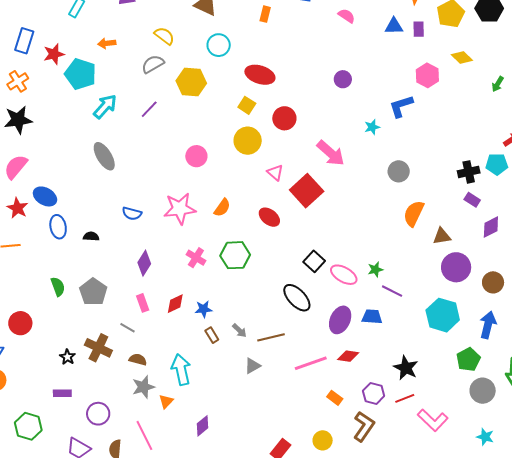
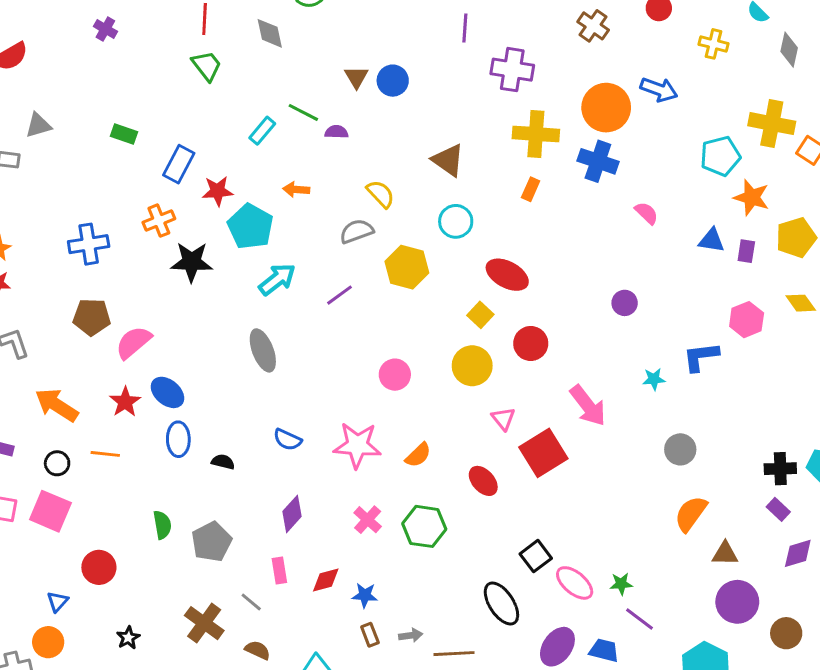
black star: (18, 120) -> (192, 262), moved
gray arrow: (239, 330) -> (411, 635), turned -63
black star: (67, 357) -> (128, 638), moved

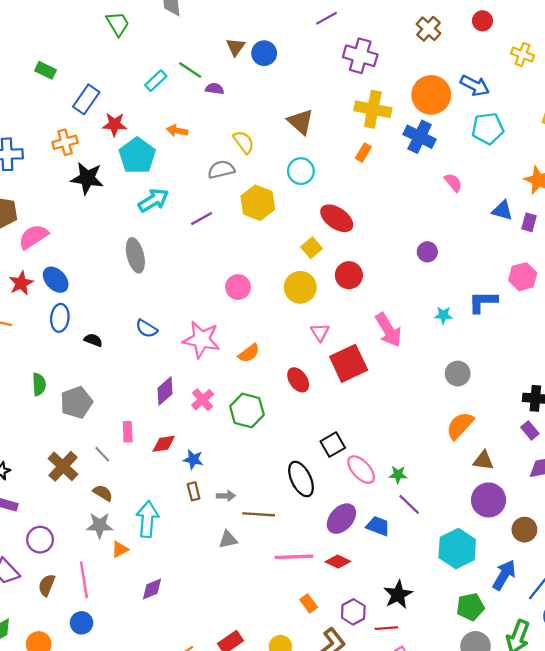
purple line: (465, 28) -> (327, 18), turned 50
cyan pentagon: (720, 156) -> (488, 128), moved
purple diamond: (292, 514) -> (165, 391), moved

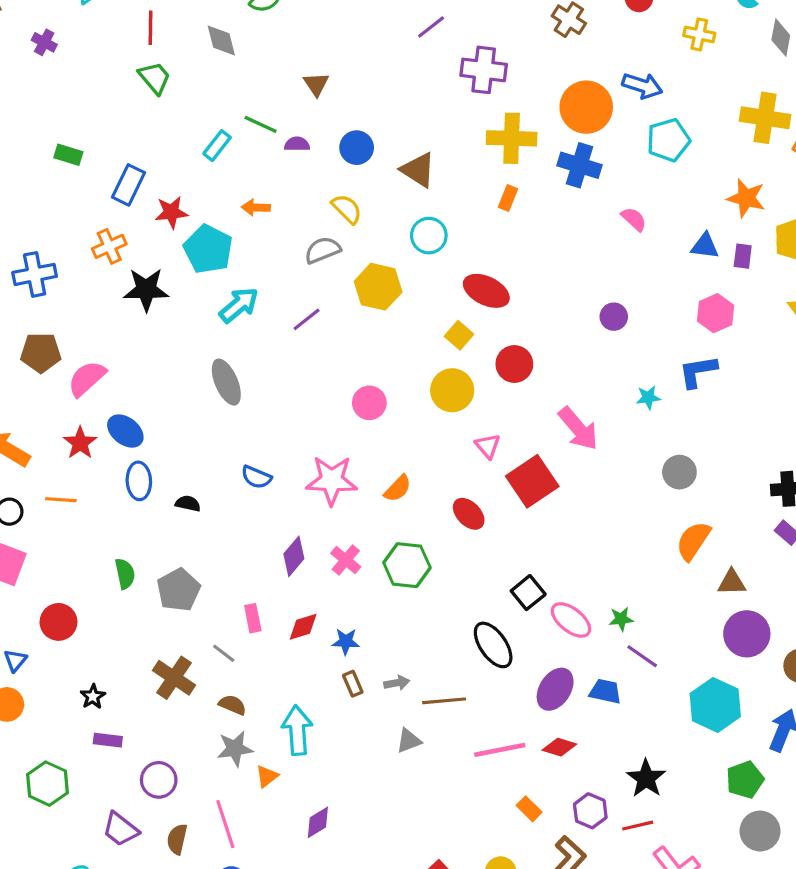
blue circle: (264, 53) -> (357, 148), moved
pink hexagon: (523, 277) -> (716, 313), moved

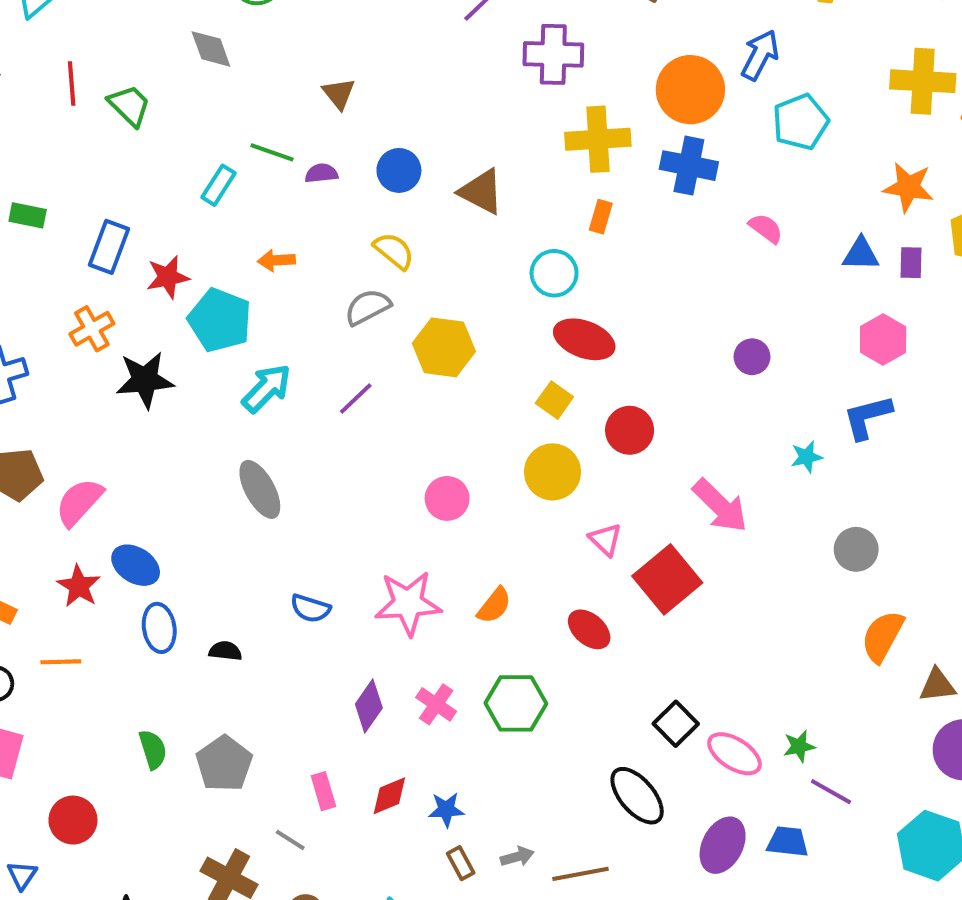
red line: (151, 28) -> (72, 83), moved
blue arrow: (642, 86) -> (760, 55), turned -75
cyan circle: (429, 236) -> (554, 273), moved

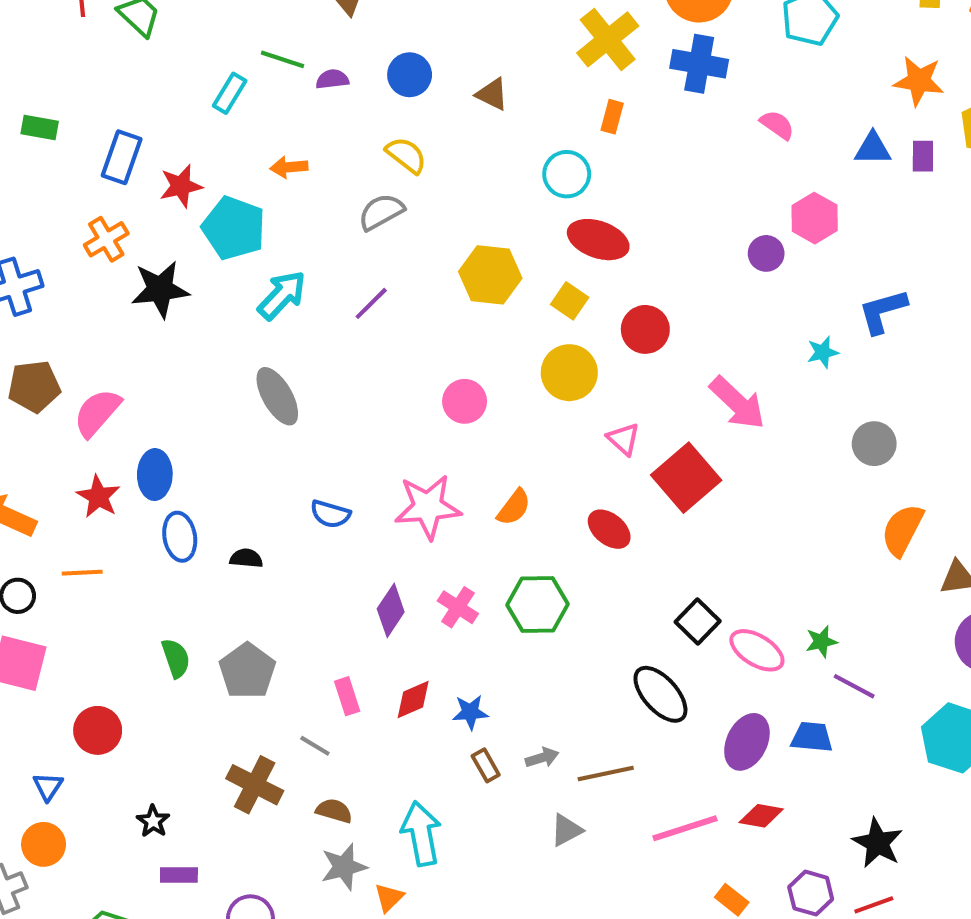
yellow cross: (598, 139) -> (608, 39), turned -34
brown triangle: (481, 192) -> (492, 94), size x0.7
pink hexagon: (883, 340) -> (815, 218), moved
yellow hexagon: (444, 347) -> (490, 275), moved
blue ellipse: (136, 565) -> (155, 475), turned 60

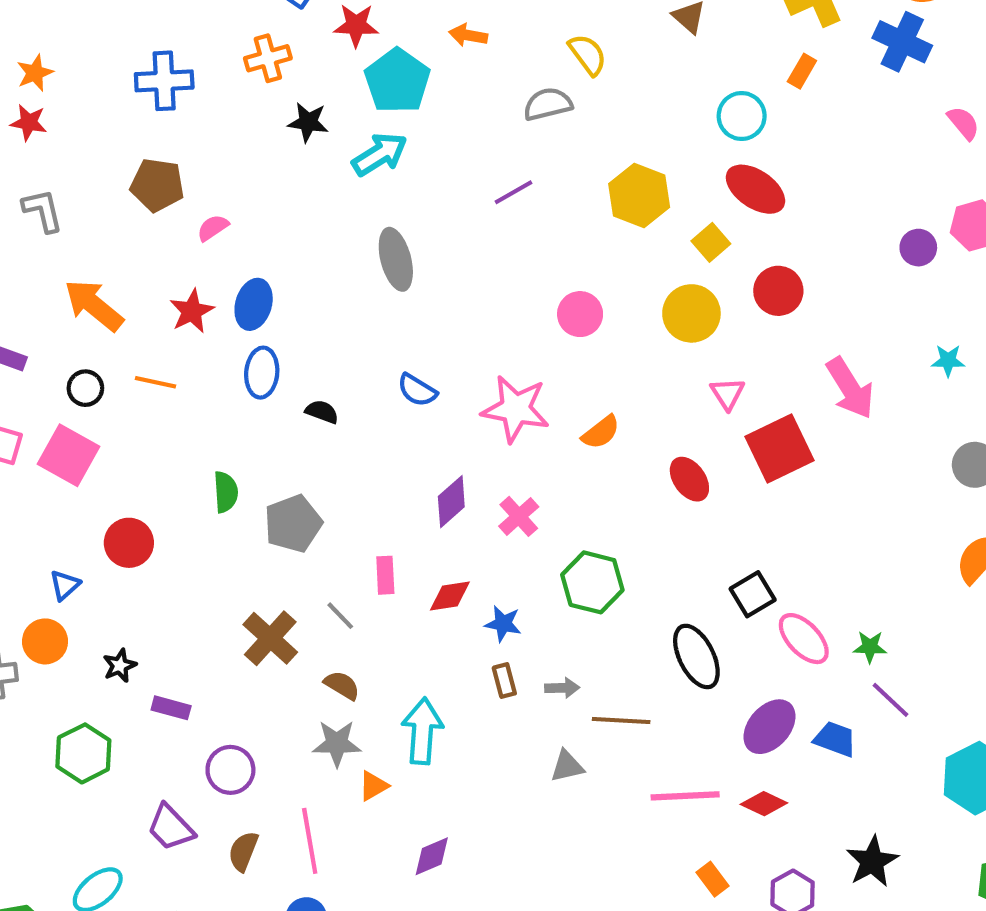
black star: (160, 289) -> (308, 122), size x0.7
cyan arrow: (282, 295) -> (380, 154), moved
pink semicircle: (97, 413) -> (213, 228), size x0.6
green hexagon: (537, 605) -> (592, 582), moved
black star: (153, 821) -> (120, 666), moved

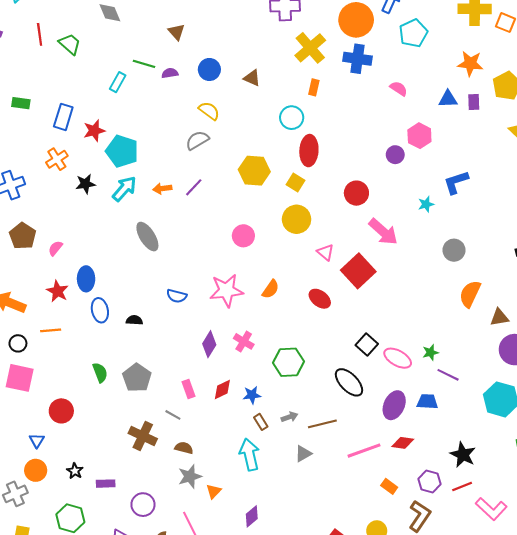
orange arrow: (468, 35) -> (162, 189), moved
brown pentagon: (157, 185) -> (23, 236), turned -30
red ellipse: (755, 189) -> (309, 151), turned 76
red circle: (778, 291) -> (356, 193), moved
cyan arrow: (422, 731) -> (249, 455), moved

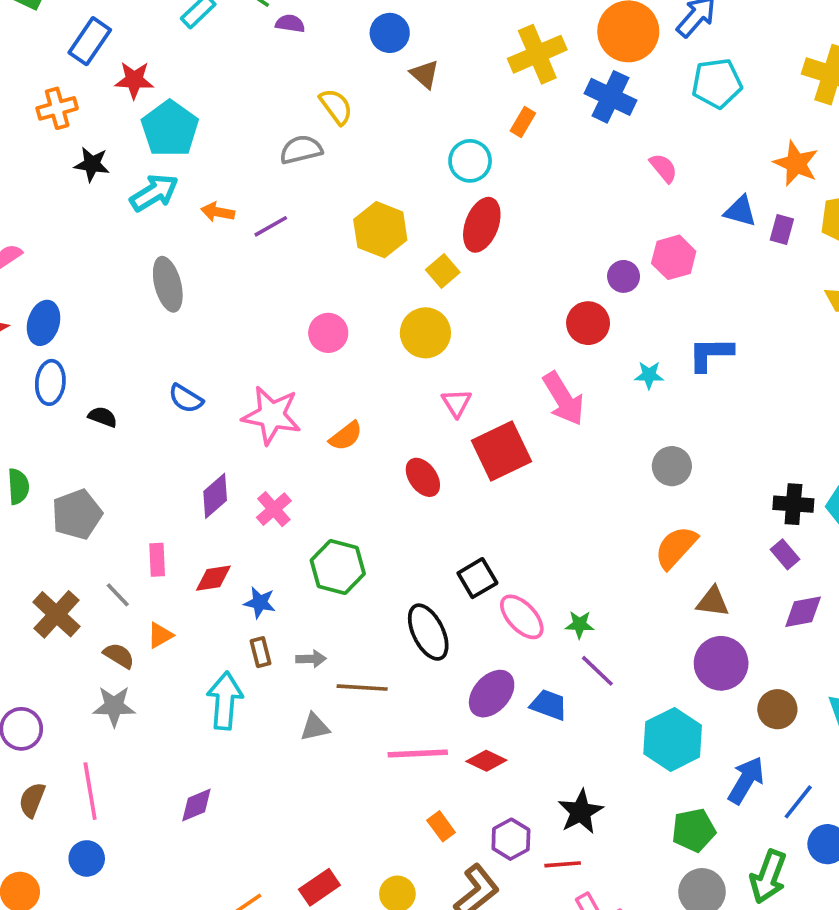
blue circle: (209, 69) -> (390, 33), moved
red circle: (356, 193) -> (588, 323), moved
orange triangle: (214, 491) -> (160, 635), moved

